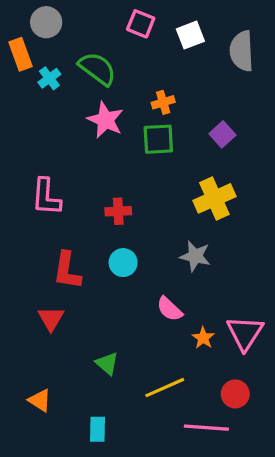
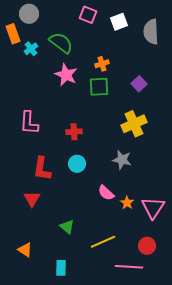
orange star: (203, 338) -> (127, 203), moved

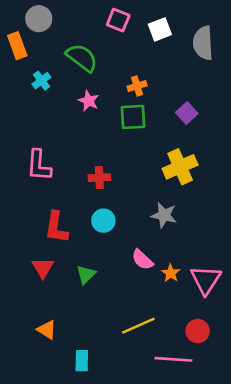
cyan cross: (31, 49) -> (41, 81), moved
pink star: (66, 75) -> (89, 101), size x0.7
green triangle: (67, 227) -> (86, 274), moved, turned 35
orange triangle: (25, 250) -> (47, 330), moved

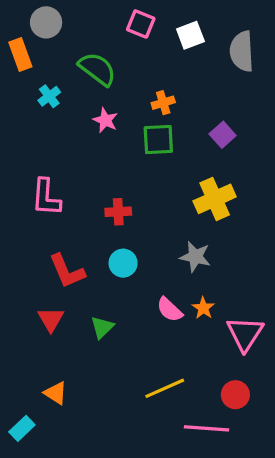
red L-shape: (56, 227) -> (67, 271), turned -32
orange star: (171, 273) -> (203, 308), moved
cyan rectangle: (82, 361) -> (22, 428), moved, turned 45

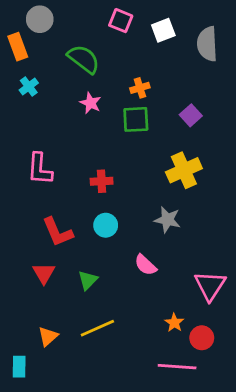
cyan cross: (49, 96) -> (29, 87), moved
orange star: (203, 308) -> (174, 323), moved
yellow line: (165, 388) -> (97, 328), moved
orange triangle: (56, 393) -> (48, 336), turned 45
cyan rectangle: (22, 428) -> (19, 367), turned -45

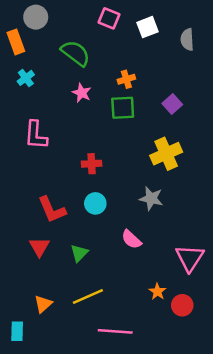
gray semicircle: (207, 44) -> (187, 39), size x0.7
pink L-shape: (40, 169) -> (36, 135), moved
pink line: (177, 367) -> (115, 331), moved

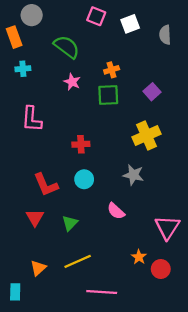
cyan cross: (26, 78) -> (23, 69), turned 32

